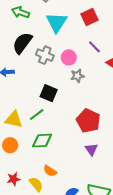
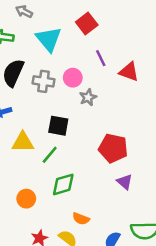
purple line: (94, 47) -> (101, 58), turned 32
yellow triangle: (14, 119) -> (23, 142), moved

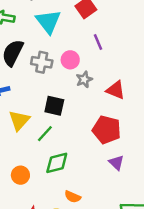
red triangle: (129, 72) -> (116, 90), moved
yellow triangle: (23, 142) -> (19, 120), turned -50

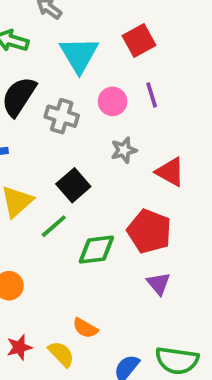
pink circle: (70, 60) -> (113, 101), moved
black square: (54, 106) -> (73, 185), turned 30
green diamond: (57, 163) -> (96, 250), moved

